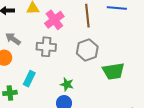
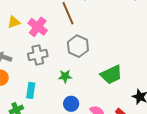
green trapezoid: (113, 71) -> (111, 75), moved
green star: (67, 84) -> (65, 76), moved

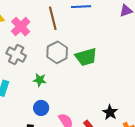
gray cross: (38, 55) -> (16, 54), turned 30
green trapezoid: (111, 75) -> (86, 57), moved

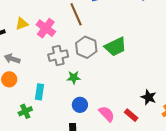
gray cross: (16, 54) -> (58, 56), moved, turned -30

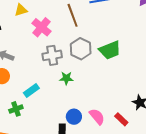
yellow triangle: (22, 24) -> (21, 10), moved
cyan rectangle: (39, 92) -> (31, 90), turned 42
blue circle: (80, 105) -> (74, 117), moved

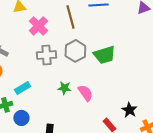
green star: (66, 78) -> (64, 88), moved
blue circle: (74, 117) -> (21, 118), moved
pink semicircle: (97, 117) -> (85, 93), moved

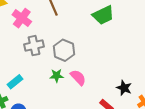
gray hexagon: (75, 51) -> (64, 50), moved
green trapezoid: (104, 55) -> (103, 15), moved

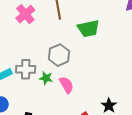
green trapezoid: (103, 15) -> (88, 28), moved
gray cross: (34, 46) -> (26, 69), moved

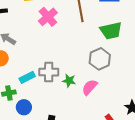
gray hexagon: (59, 55) -> (100, 59), moved
pink semicircle: (66, 85) -> (90, 87), turned -108

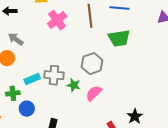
gray hexagon: (100, 59) -> (92, 64), moved

